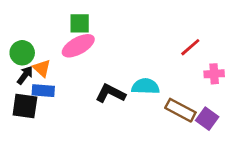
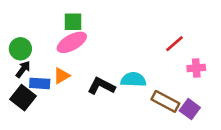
orange triangle: (42, 68) -> (62, 76), moved, turned 48
black square: (25, 106) -> (23, 98), turned 30

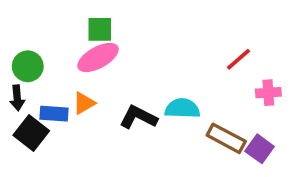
black arrow: (23, 69) -> (17, 98), moved, turned 138

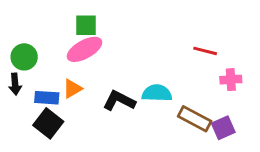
red line: (238, 59) -> (205, 51), turned 55
black square: (31, 133) -> (48, 123), moved
purple square: (260, 149) -> (223, 128), turned 30

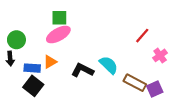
red line: (205, 51) -> (142, 36), turned -63
pink cross: (231, 80) -> (160, 55), turned -32
cyan semicircle: (157, 93) -> (109, 65), turned 42

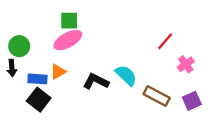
purple square: (155, 89) -> (192, 101), moved

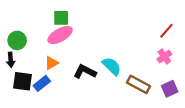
red line: (165, 41) -> (166, 31), moved
blue rectangle: (37, 79) -> (42, 83), moved, turned -42
black square: (39, 100) -> (22, 81), moved, turned -30

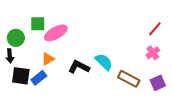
green square: (61, 18) -> (38, 24), moved

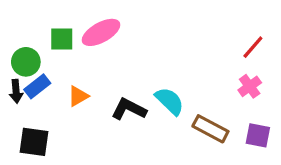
pink ellipse: (56, 33) -> (101, 32), moved
black square: (21, 76) -> (34, 142), moved
blue rectangle: (39, 78) -> (37, 86), moved
purple square: (158, 83) -> (258, 135), turned 35

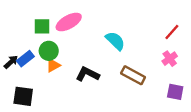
green circle: (26, 62) -> (49, 51), moved
black arrow: (16, 91) -> (11, 62), turned -128
cyan semicircle: (170, 101) -> (115, 41), moved
brown rectangle: (210, 129) -> (133, 75), moved

